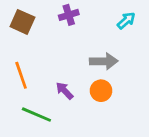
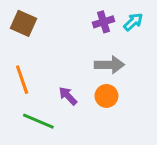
purple cross: (69, 15) -> (104, 22), moved

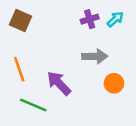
purple arrow: (68, 96) -> (59, 83), size x1.5
orange circle: (106, 96) -> (114, 83), moved

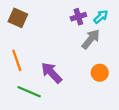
gray arrow: (95, 56) -> (91, 39), moved, turned -50

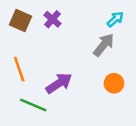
purple cross: (78, 17) -> (52, 19), moved, turned -32
purple arrow: (52, 73) -> (59, 83), turned 100

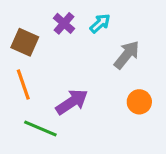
cyan arrow: (115, 19) -> (100, 23), moved
brown square: (20, 20) -> (25, 42), moved

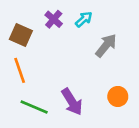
purple arrow: (72, 102) -> (72, 102), moved, turned 92
orange circle: (139, 102) -> (118, 96), moved

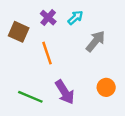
orange line: (20, 70) -> (47, 53), moved

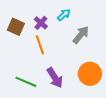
purple cross: (48, 18) -> (41, 23), moved
orange circle: (106, 87) -> (90, 74), size x1.5

